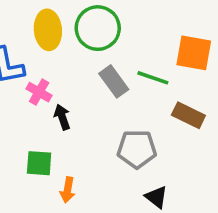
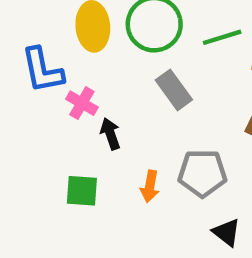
green line: (153, 78) -> (222, 37), moved, turned -36
orange arrow: (67, 190) -> (150, 186), moved

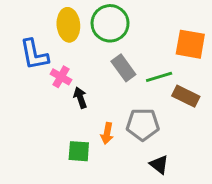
green line: (222, 37) -> (159, 77), moved
green square: (82, 191) -> (79, 151), moved

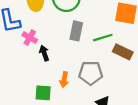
gray rectangle: (123, 68) -> (76, 31), turned 48

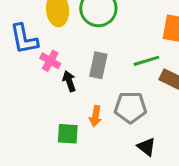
gray rectangle: (76, 31) -> (98, 65), moved

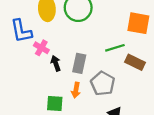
gray rectangle: (98, 65) -> (79, 63), moved
gray pentagon: (130, 107) -> (103, 83), turned 30

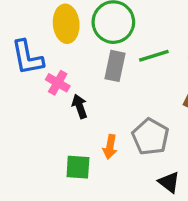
green line: (115, 48) -> (154, 56), moved
gray rectangle: (79, 63) -> (115, 66), moved

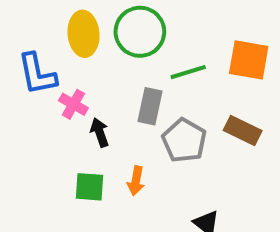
gray rectangle: (115, 66) -> (150, 106), moved
gray pentagon: (150, 137) -> (184, 141), moved
green square: (78, 167) -> (90, 187), moved

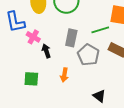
green line: (188, 72) -> (100, 30), moved
green square: (90, 187) -> (31, 79), moved

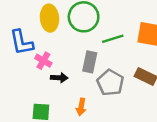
green line: (100, 30) -> (113, 39), moved
black arrow: (46, 51) -> (59, 78), turned 112

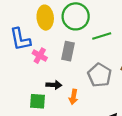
gray rectangle: (90, 62) -> (68, 51), moved
black arrow: (59, 78) -> (54, 85), moved

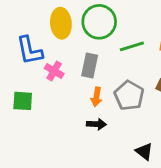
black arrow: (54, 85) -> (96, 124), moved
orange arrow: (73, 97) -> (96, 97), moved
green square: (38, 101) -> (23, 101), moved

